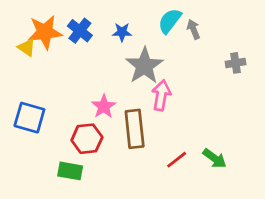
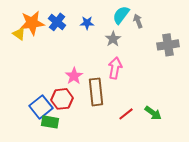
gray cross: (236, 63) -> (168, 45), size x1.5
gray star: (144, 66) -> (113, 39), moved, size x0.6
blue square: (29, 118) -> (41, 107), moved, turned 35

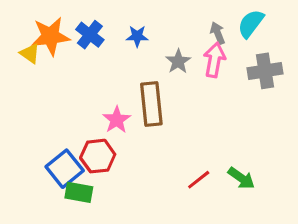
cyan semicircle: (121, 15) -> (251, 24), moved
pink arrow: (115, 68) -> (214, 60), moved
brown rectangle: (96, 92) -> (151, 104), moved

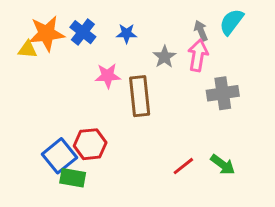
yellow triangle: (30, 54) -> (28, 50), turned -30
gray cross: (265, 71) -> (223, 93), moved
pink star: (117, 120) -> (108, 76), moved, turned 30

